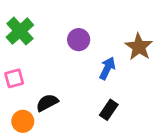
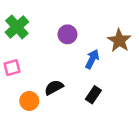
black semicircle: (47, 103) -> (54, 87), moved
orange circle: (23, 121) -> (29, 101), moved

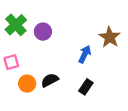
purple circle: (67, 34) -> (43, 32), moved
orange circle: (29, 101) -> (27, 84), moved

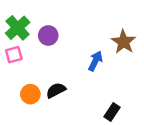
pink square: (11, 62) -> (14, 55), moved
black rectangle: (86, 87) -> (112, 112), moved

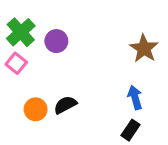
pink square: (14, 55) -> (16, 63), turned -36
blue arrow: (95, 61) -> (135, 97), moved, turned -42

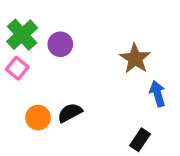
brown star: (144, 48) -> (135, 59), moved
blue arrow: (135, 97) -> (157, 94), moved

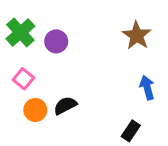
brown star: (135, 59) -> (137, 35), moved
pink square: (17, 68) -> (23, 79), moved

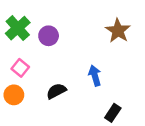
blue arrow: (147, 88) -> (95, 76), moved
orange circle: (35, 110) -> (14, 95), moved

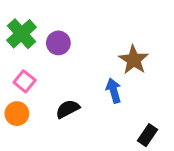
brown star: (118, 31) -> (134, 60), moved
black rectangle: (113, 113) -> (147, 135), moved

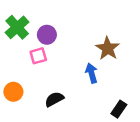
pink square: (25, 81) -> (38, 56), moved, turned 35
black semicircle: (68, 109) -> (54, 99), moved

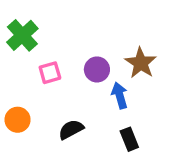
purple circle: (47, 35) -> (97, 69), moved
black rectangle: (119, 109) -> (129, 139), moved, turned -56

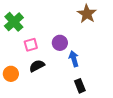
brown star: (141, 63) -> (87, 14), moved
black semicircle: (71, 129) -> (37, 66), moved

